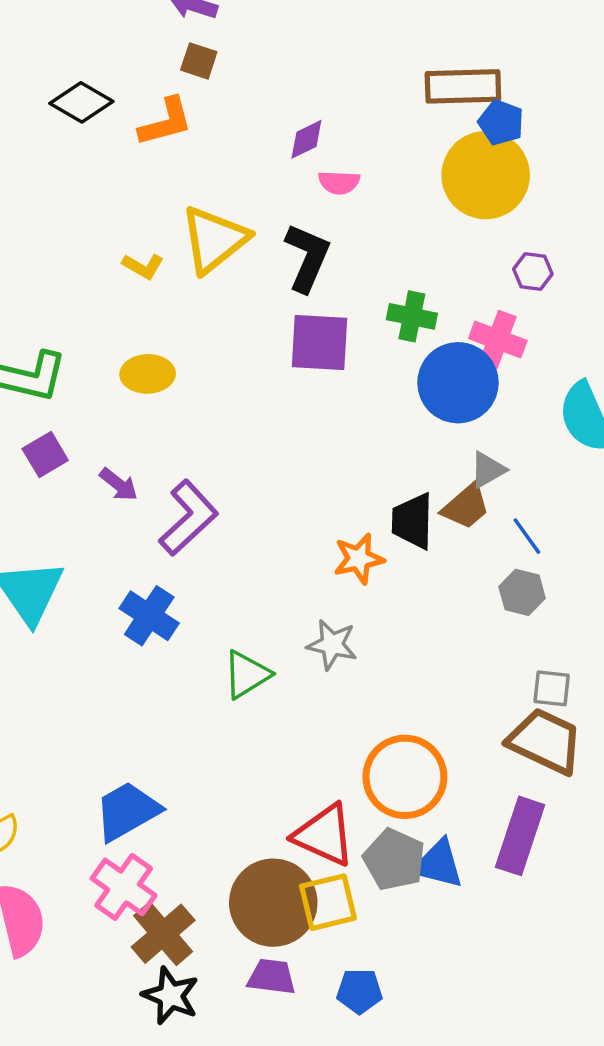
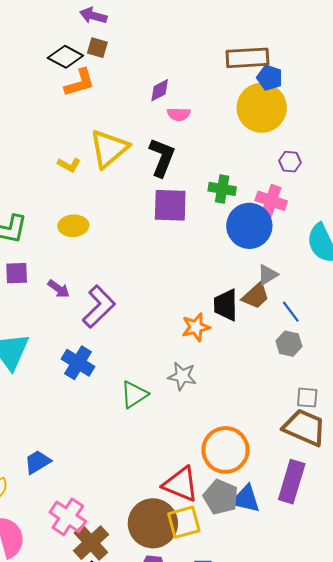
black diamond: (81, 102) -> (65, 57), moved
purple square: (45, 455) -> (17, 273), turned 30
blue trapezoid: (127, 811) -> (38, 462), moved, size x0.7

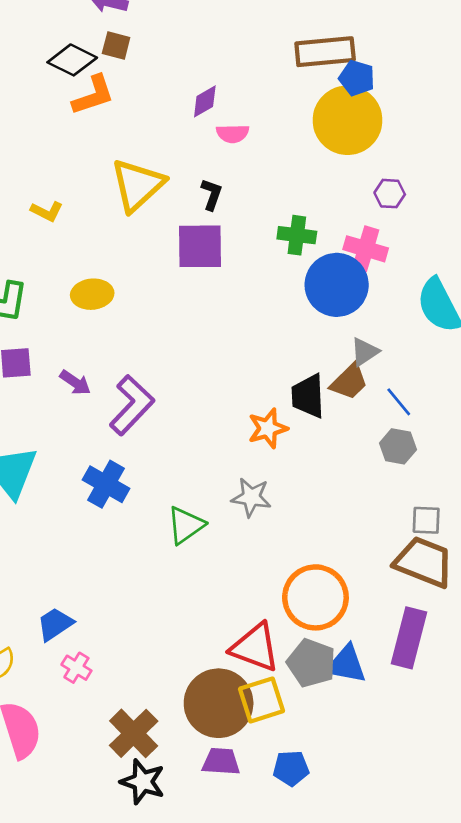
black L-shape: (162, 157) -> (212, 194), size x0.6
yellow L-shape: (69, 165) -> (47, 211), moved
purple square: (170, 205) -> (200, 246), moved
pink cross: (68, 517) -> (76, 668), moved, size x0.6

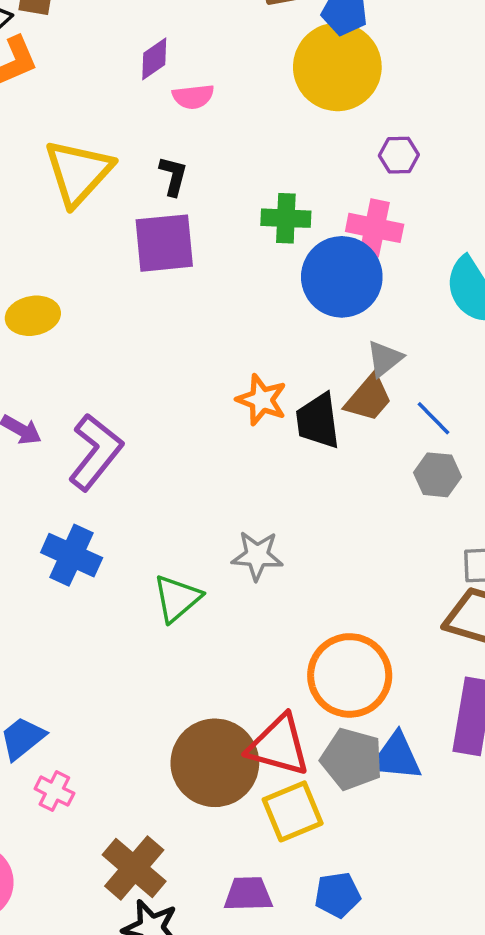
orange star: (268, 428) -> (262, 400), moved, turned -30
brown circle: (219, 703) -> (215, 763), moved

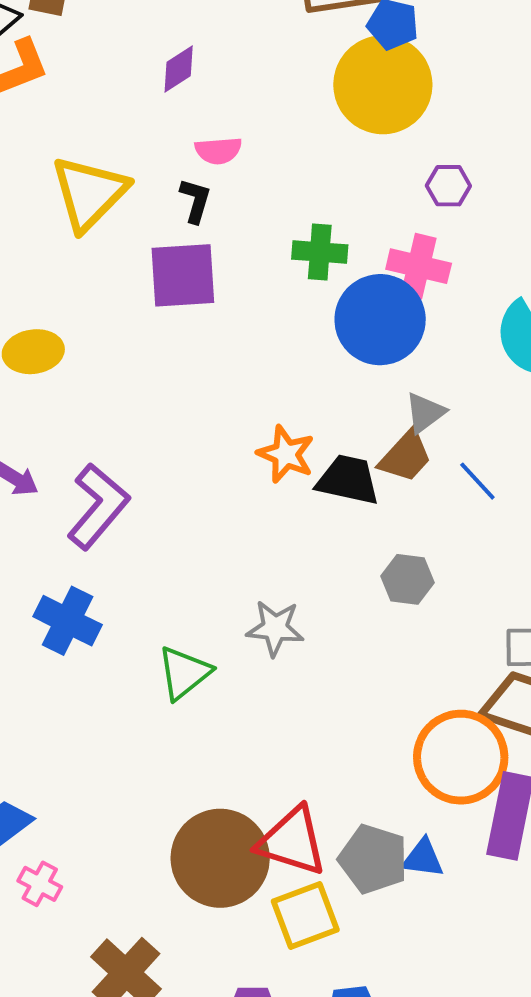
pink semicircle: (193, 97) -> (218, 151), moved
black trapezoid: (318, 421) -> (348, 480), turned 108
gray hexagon: (437, 475) -> (408, 579), moved
orange circle: (350, 675) -> (461, 757), moved
blue triangle: (396, 757) -> (423, 858), size x0.7

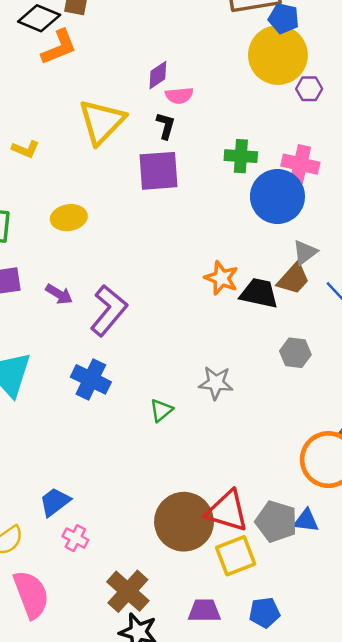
purple diamond: (179, 69) -> (158, 75), moved
purple hexagon: (448, 186) -> (309, 89), moved
green triangle: (184, 673) -> (161, 410), size x0.7

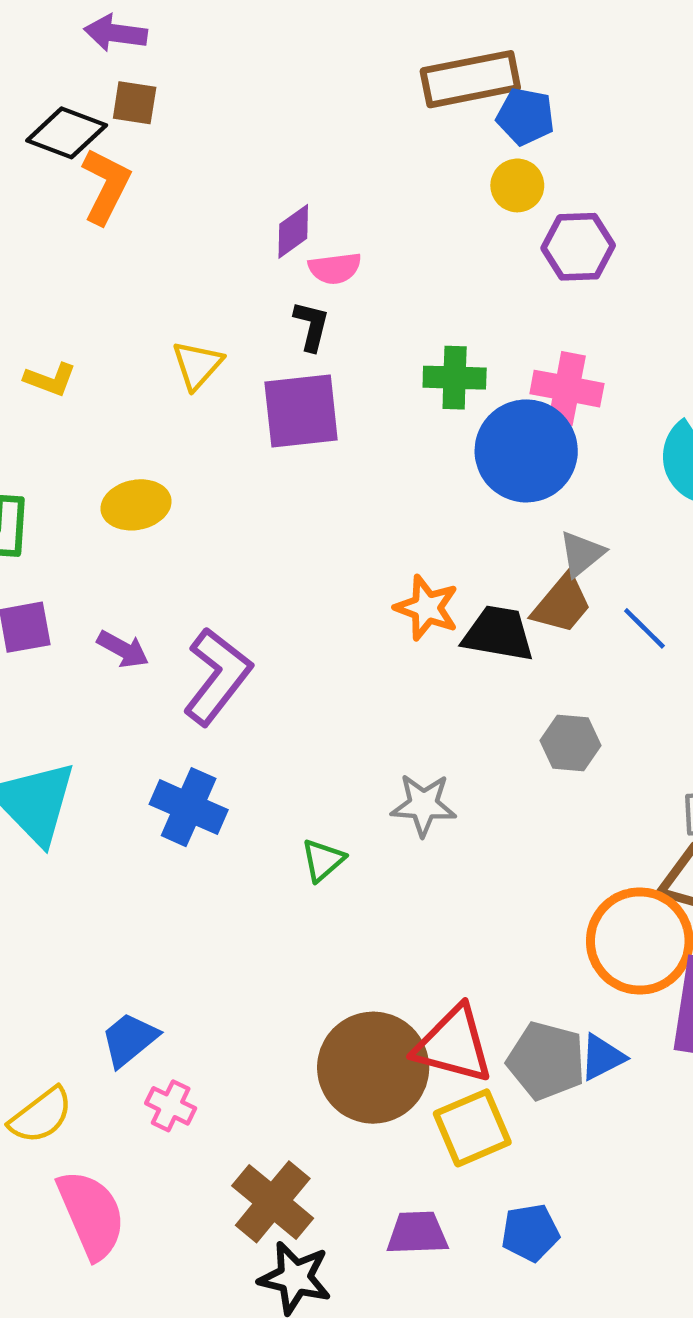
orange L-shape: (59, 47) -> (106, 186), turned -39
yellow circle: (278, 55) -> (517, 185), size x0.5
purple hexagon: (309, 89) -> (578, 247), size x1.4
yellow triangle: (102, 122) -> (197, 365), moved, size x0.6
blue triangle: (306, 521) -> (602, 1057), turned -32

